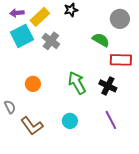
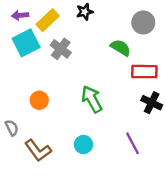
black cross: (108, 86) -> (152, 103), moved

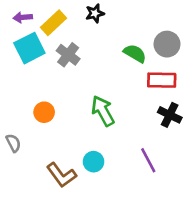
gray circle: (143, 23) -> (167, 44), moved
brown L-shape: (38, 150) -> (61, 175), moved

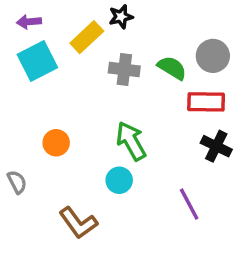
yellow rectangle: (53, 23) -> (87, 37), moved
gray cross: (68, 55) -> (124, 70), moved, turned -30
cyan circle: (94, 162) -> (119, 180), moved

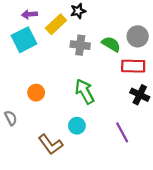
purple arrow: (29, 22) -> (30, 14), moved
cyan circle: (119, 180) -> (77, 126), moved

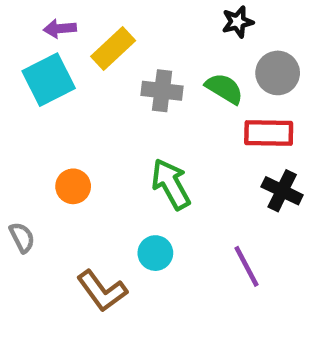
black star: (78, 11) -> (238, 22), moved

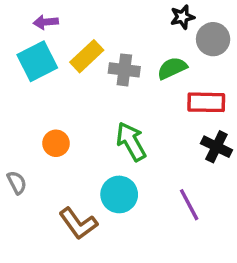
yellow rectangle: (113, 49) -> (87, 56), moved
gray circle: (278, 73) -> (213, 39), moved
green semicircle: (224, 89) -> (172, 68), turned -56
cyan circle: (155, 253) -> (119, 194), size x1.4

